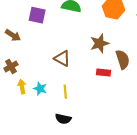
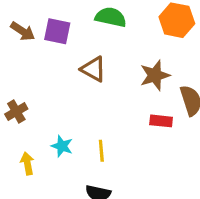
brown arrow: (13, 35) -> (23, 31), moved
brown triangle: (62, 58) -> (93, 69), moved
yellow arrow: (22, 87) -> (27, 163), moved

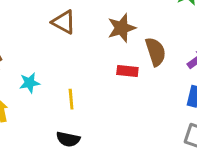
cyan star: (62, 146) -> (30, 83), moved, turned -30

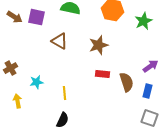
brown semicircle: (156, 52) -> (127, 82), moved
black semicircle: (68, 139) -> (63, 120), turned -77

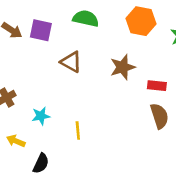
red rectangle: (103, 74) -> (157, 86), moved
yellow arrow: (18, 101) -> (16, 141), turned -56
black semicircle: (63, 120) -> (41, 163), moved

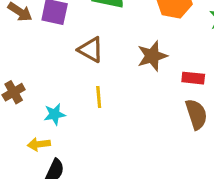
yellow line: (78, 130) -> (99, 97), moved
yellow arrow: (16, 141) -> (39, 144), moved, turned -30

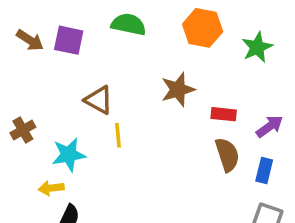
brown triangle: (91, 50) -> (99, 100), moved
cyan star: (55, 114) -> (69, 155), size x1.4

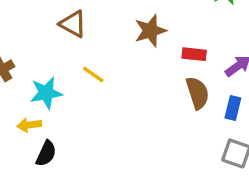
brown triangle: (99, 100) -> (73, 24), moved
yellow line: (118, 135) -> (93, 74), turned -50

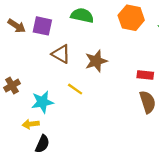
brown star: (150, 31) -> (96, 61), moved

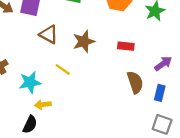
red rectangle: (145, 75) -> (126, 46), moved
yellow arrow: (31, 124) -> (43, 105), moved

